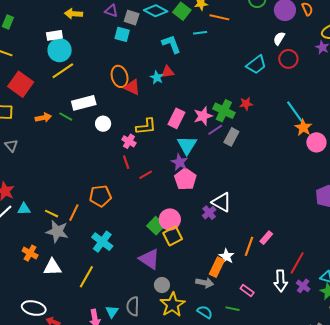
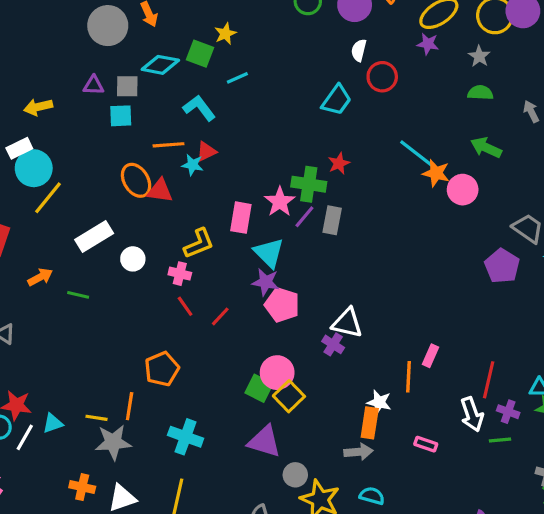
orange line: (219, 17) -> (169, 145), moved
green line: (66, 117) -> (78, 295), moved
green line: (232, 309) -> (500, 440), moved

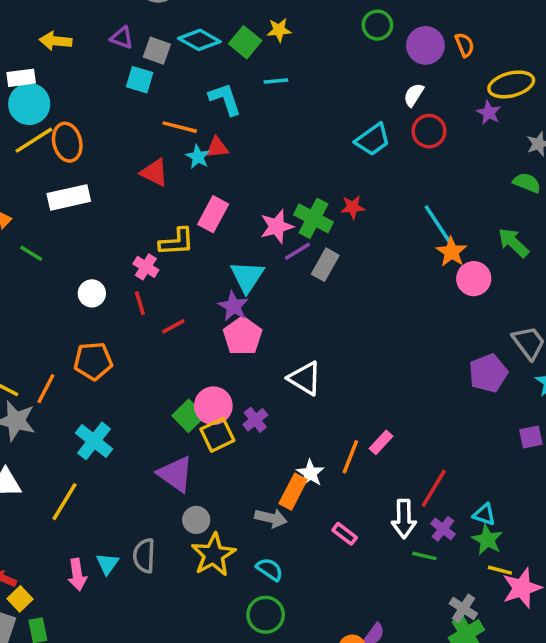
orange ellipse: (136, 180) -> (67, 142), moved
pink rectangle: (241, 218) -> (213, 214), moved
white circle: (133, 259) -> (92, 293), moved
purple cross: (333, 344) -> (255, 420), moved

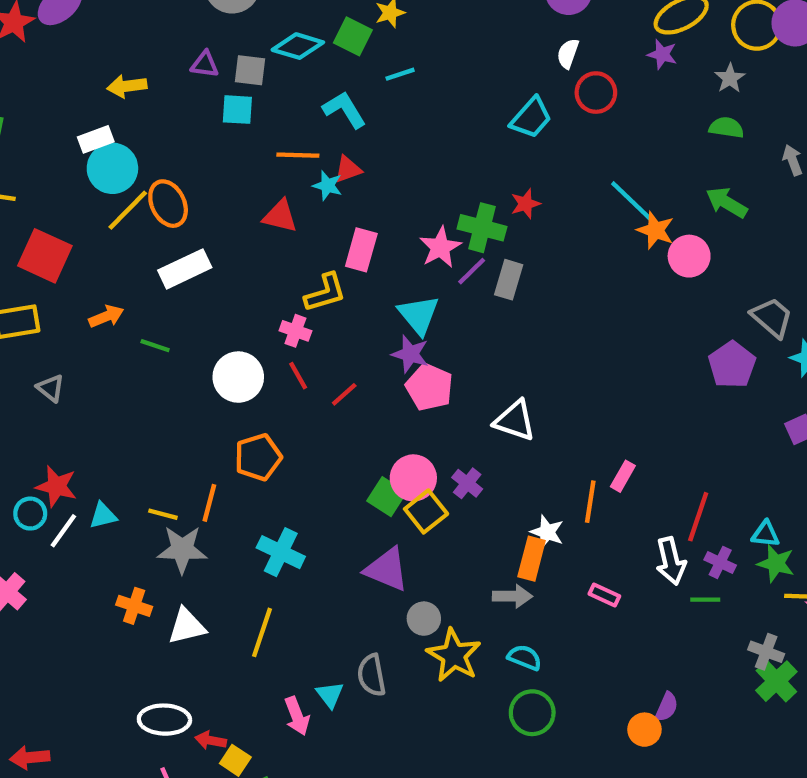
white circle: (92, 293) -> (238, 377), size x1.5

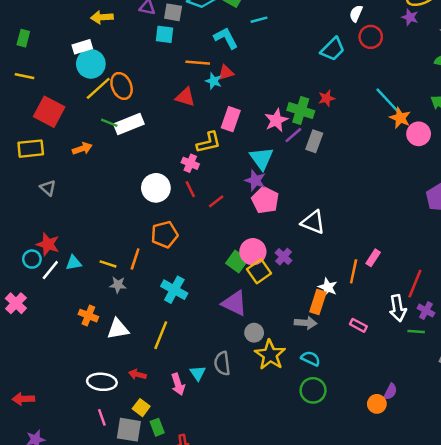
green line: (155, 346) -> (109, 123), moved
gray star: (182, 549) -> (118, 285), size x0.6
red arrow: (211, 740) -> (137, 374), moved

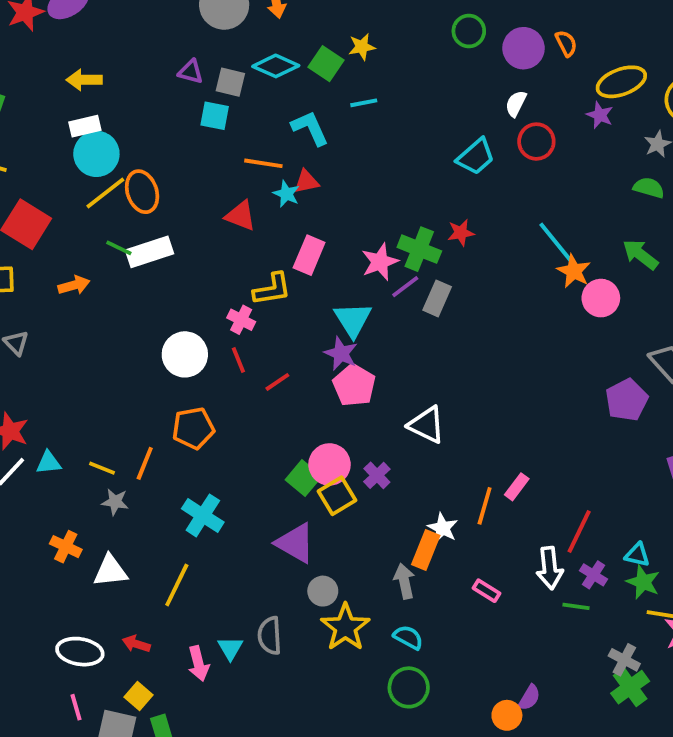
yellow arrow: (102, 17) -> (84, 80), moved
gray arrow: (306, 323) -> (404, 581), turned -110

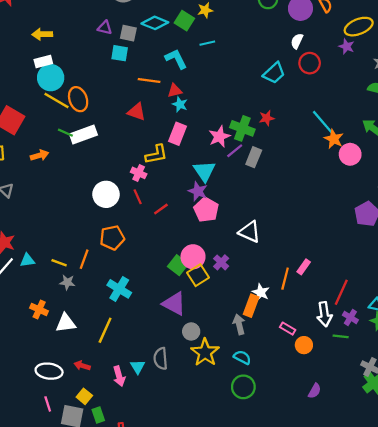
yellow line: (105, 193) -> (56, 101), turned 70
cyan star: (286, 194) -> (180, 104), moved
orange circle: (507, 715) -> (304, 345), moved

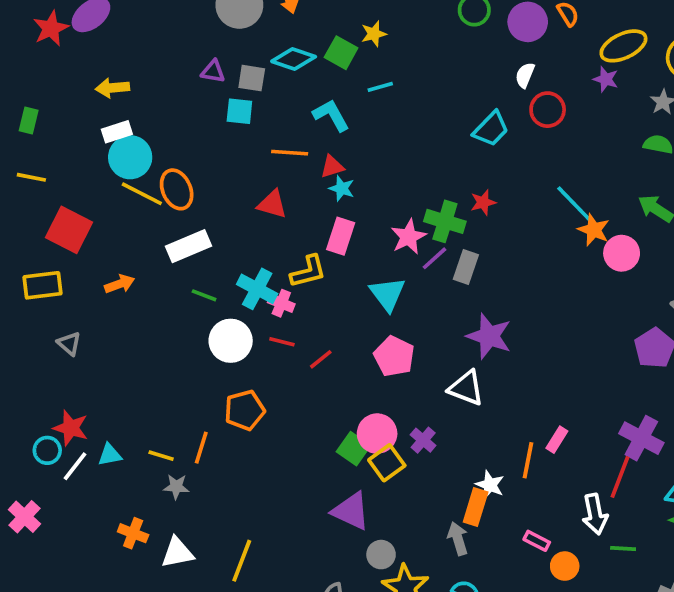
green line: (65, 133) -> (204, 295), moved
purple star: (198, 191) -> (489, 336), moved, size x1.4
red line: (138, 197) -> (282, 342), turned -49
cyan cross: (119, 289) -> (257, 289), moved
purple cross: (350, 317) -> (641, 438), moved, size x1.6

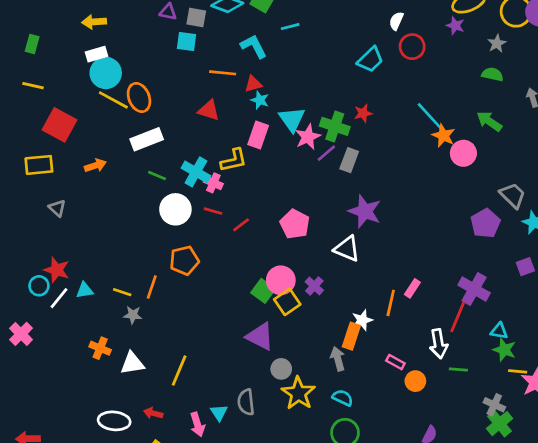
cyan triangle: (387, 294) -> (292, 119), moved
white star: (490, 485) -> (362, 320), turned 30

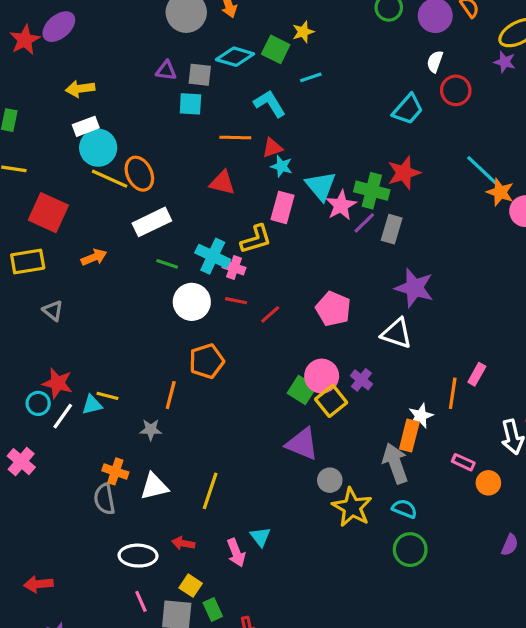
red star: (363, 113) -> (404, 173), size x1.5
yellow line: (122, 292) -> (107, 396), moved
gray arrow: (338, 359) -> (395, 463), size x1.4
gray semicircle: (246, 402) -> (104, 499), moved

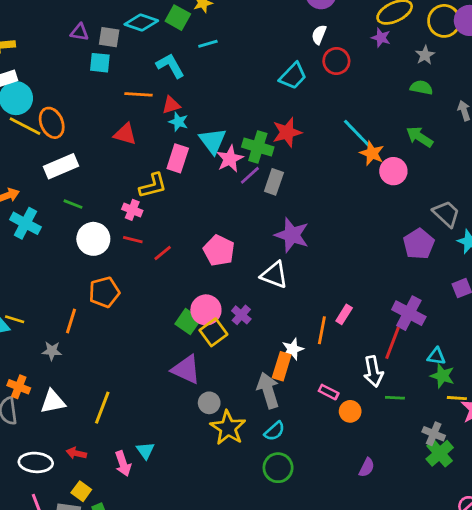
cyan cross: (213, 256) -> (25, 223), moved
cyan semicircle: (404, 509) -> (274, 431), turned 115

